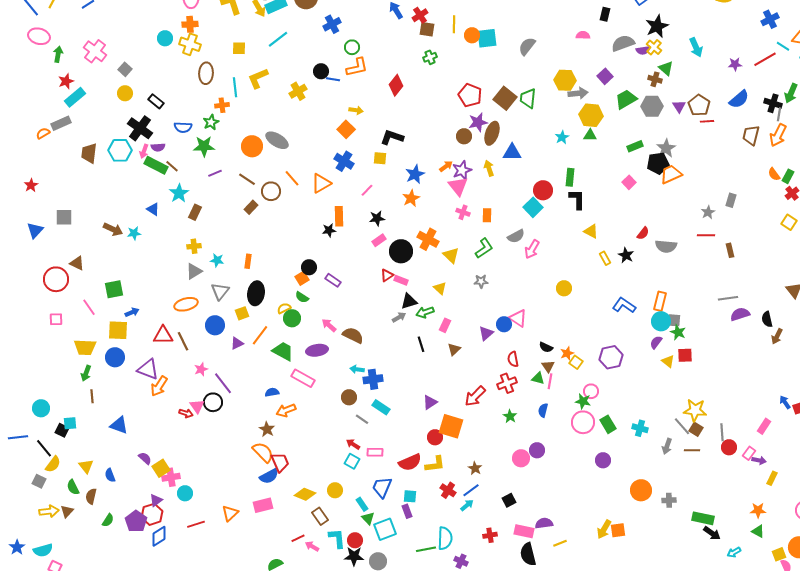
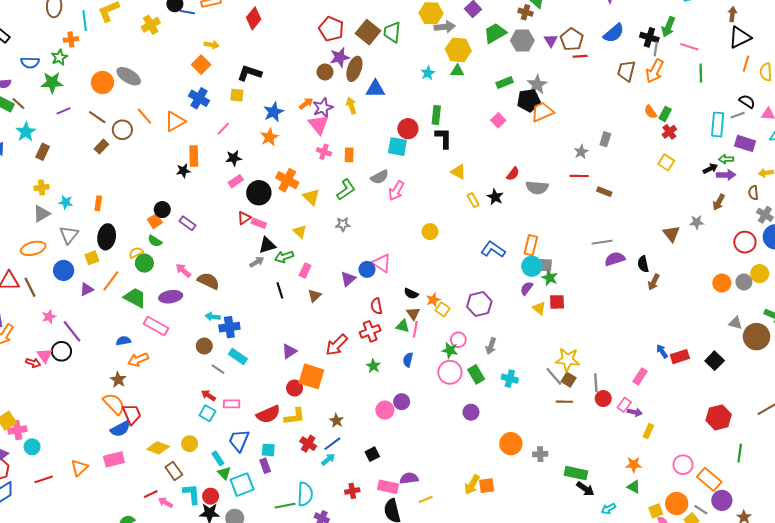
cyan square: (533, 207) -> (397, 147), turned -36
brown rectangle: (730, 250) -> (604, 192), turned -56
gray arrow: (667, 446) -> (491, 346), moved

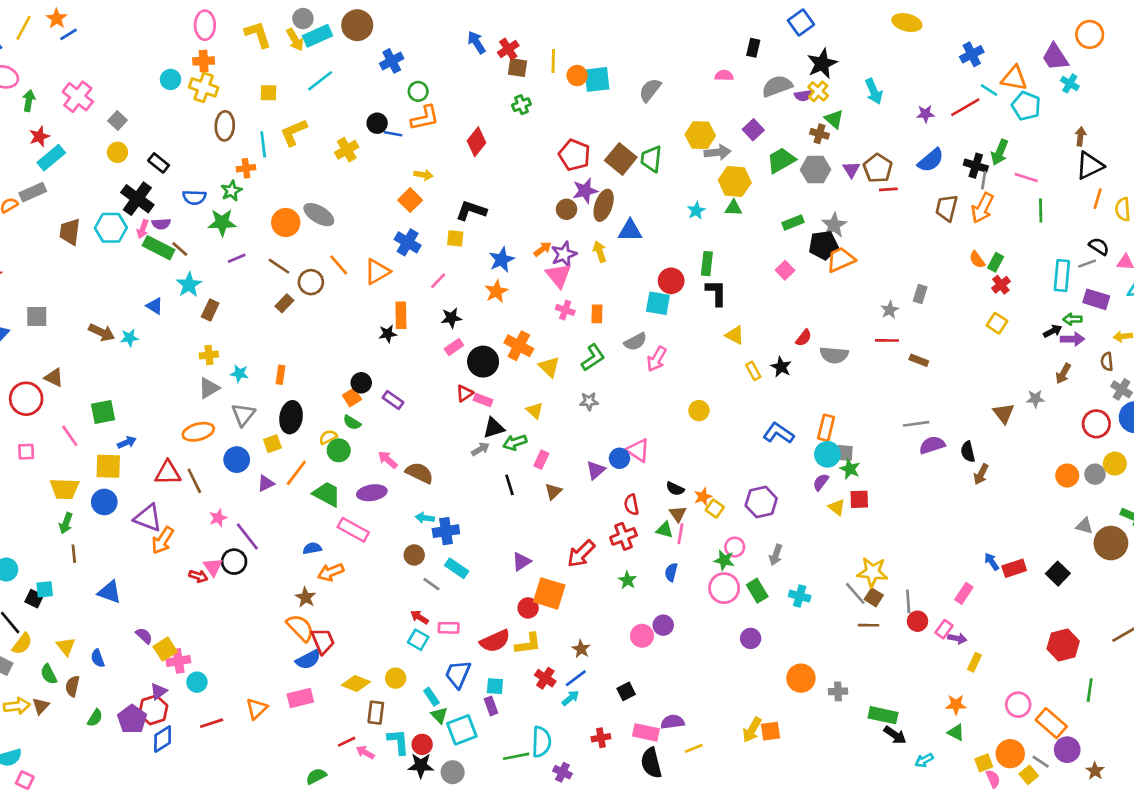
brown rectangle: (174, 471) -> (376, 713), turned 42

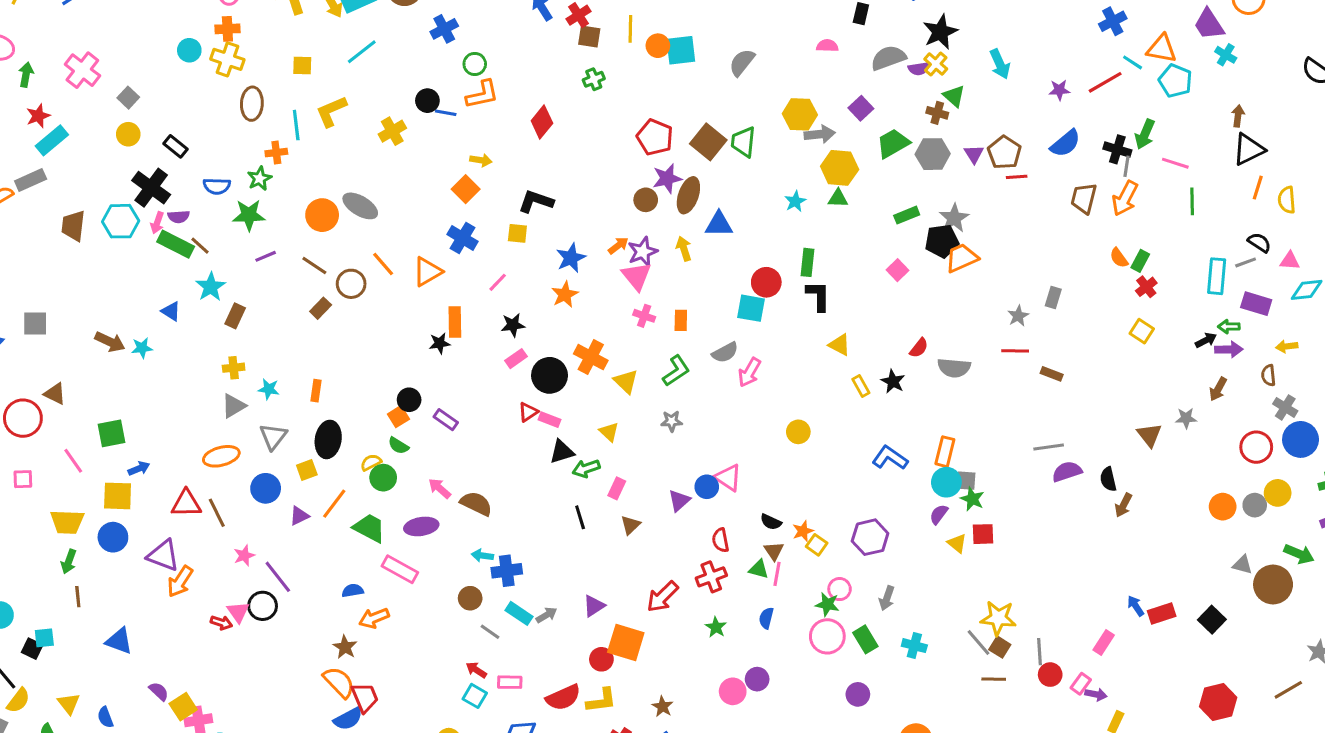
gray arrow: (480, 449) -> (546, 615), moved

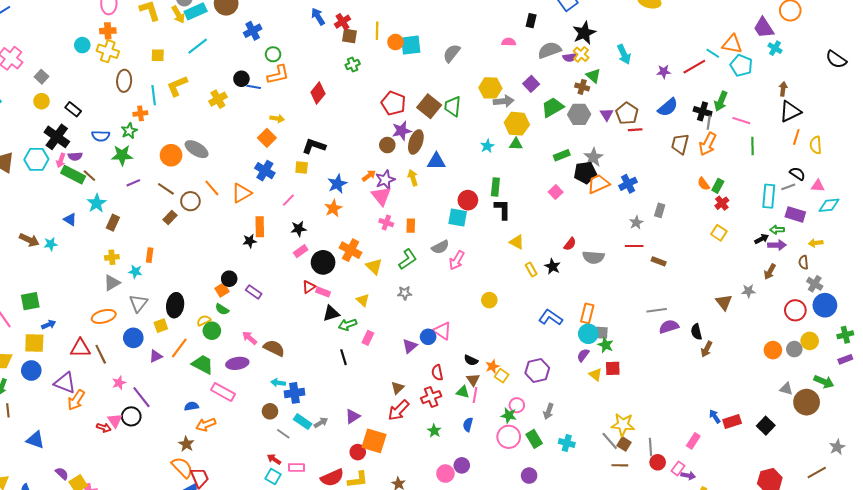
blue cross: (1113, 21) -> (628, 184), moved
orange rectangle: (316, 391) -> (150, 255), moved
brown triangle: (630, 525) -> (398, 388), moved

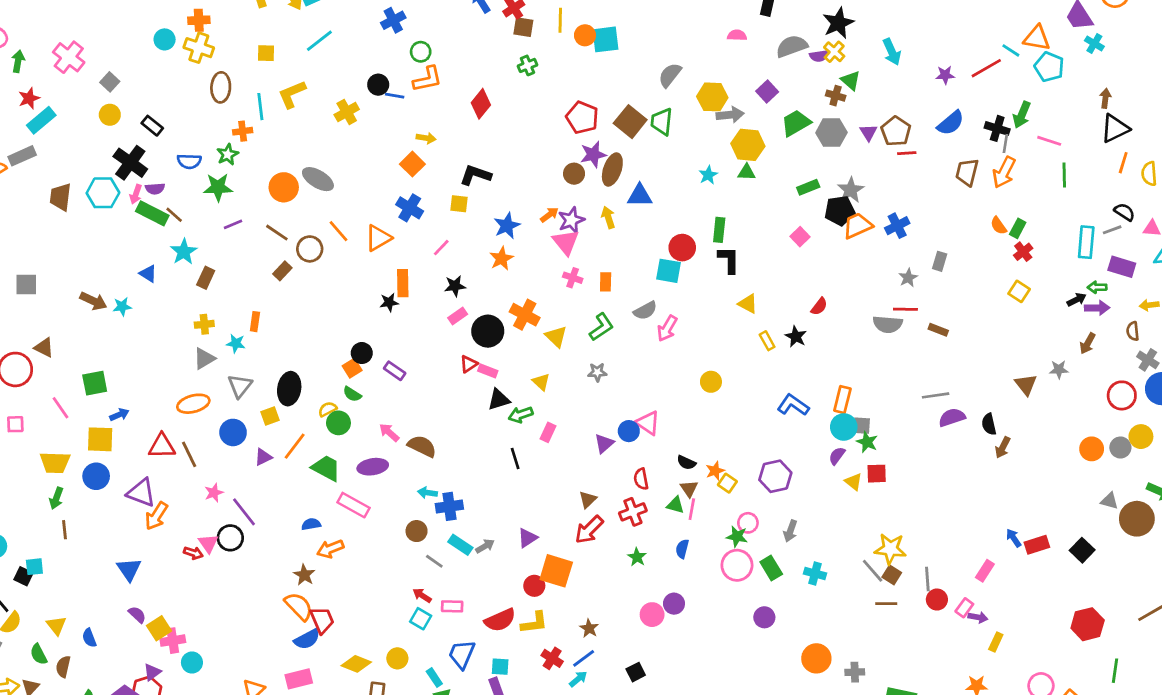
gray semicircle: (452, 53) -> (670, 75), moved
gray semicircle: (593, 257) -> (888, 324), moved
blue triangle: (35, 440) -> (129, 569), moved, turned 36

